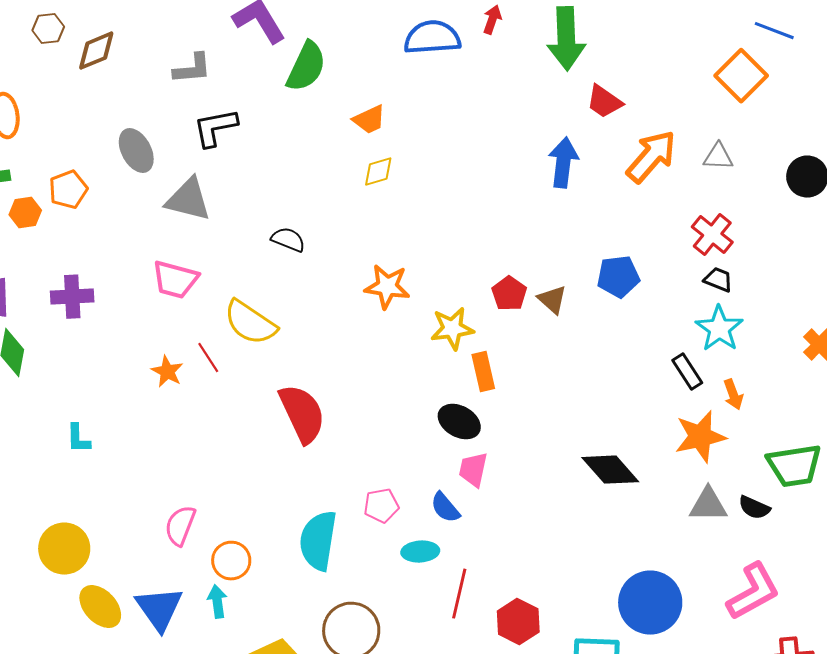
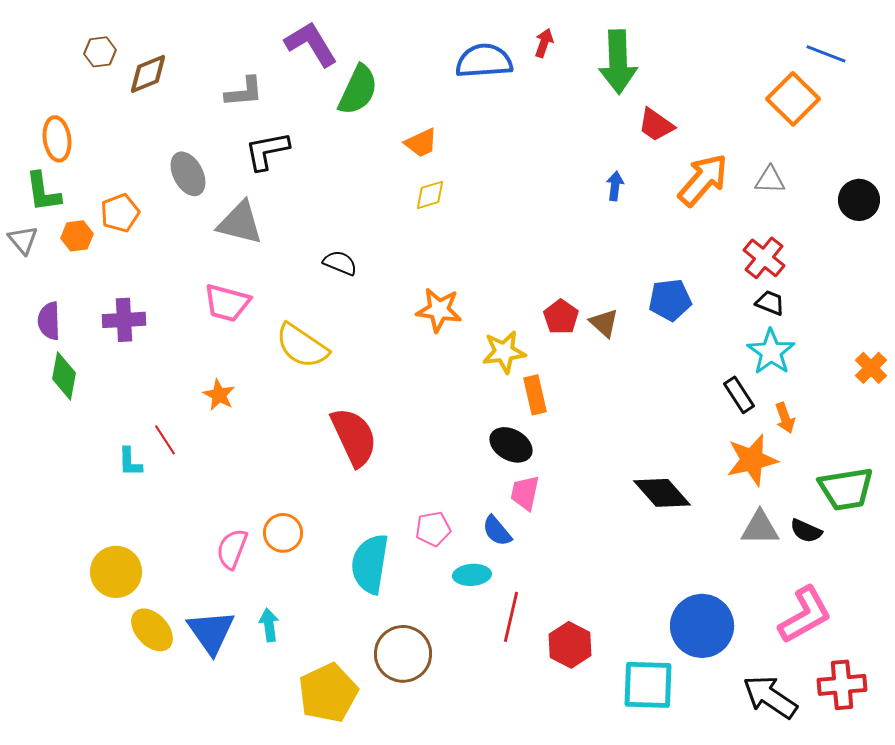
blue arrow: (563, 163) -> (615, 186), size x0.6
red line: (208, 358) -> (165, 440), moved
orange circle: (231, 561) -> (283, 533), moved

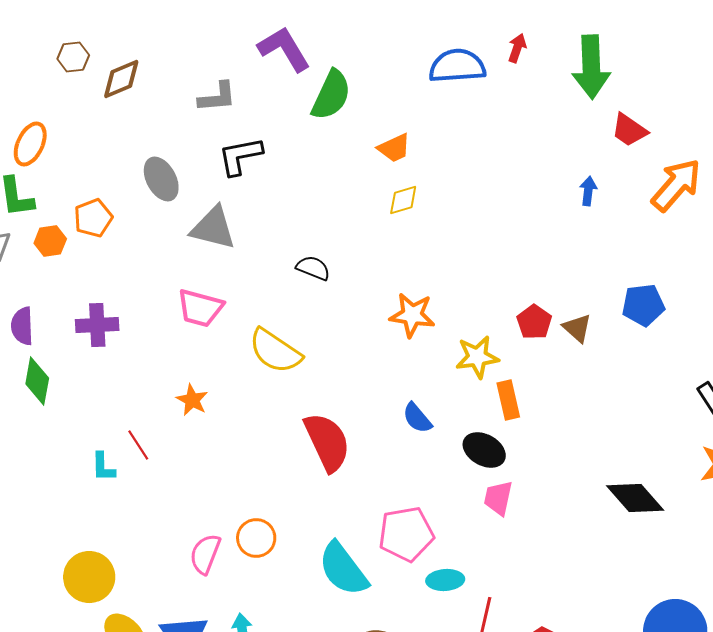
orange ellipse: (57, 139) -> (30, 144), turned 33
pink pentagon: (433, 529) -> (406, 534), size x1.6
blue semicircle: (497, 531) -> (417, 418), moved
cyan semicircle: (370, 564) -> (343, 569), turned -46

